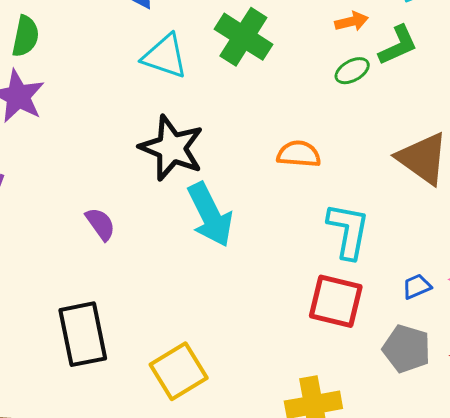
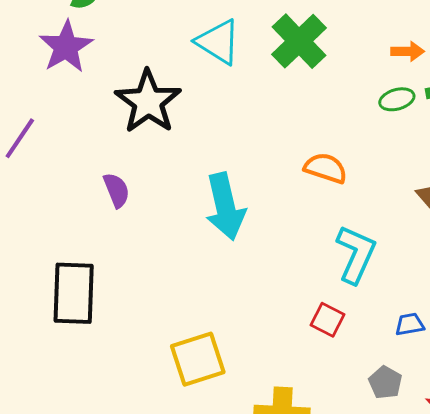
black star: (172, 148) -> (148, 102), moved
red square: (336, 301) -> (327, 320), size x0.6
gray pentagon: (407, 349) -> (385, 382), size x0.7
yellow square: (179, 371) -> (198, 359), moved

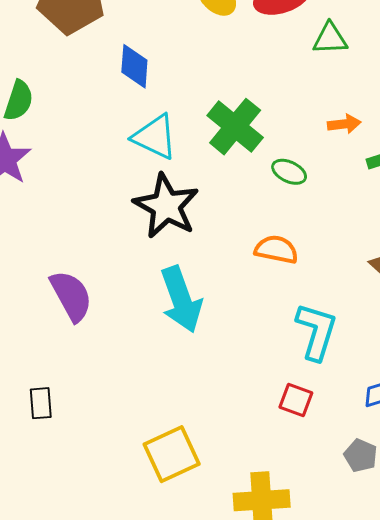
green ellipse: (397, 99) -> (289, 172), moved, turned 48
black star: (148, 102) -> (166, 206), moved
purple semicircle: (116, 190) -> (71, 296), size x1.5
black rectangle: (74, 293) -> (41, 403), size x0.5

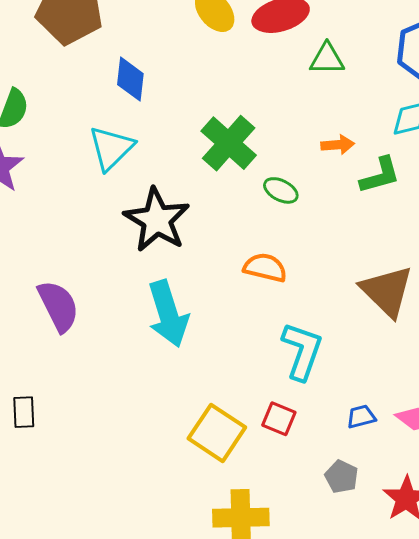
cyan triangle: (155, 137) -> (111, 148), moved, turned 48
yellow square: (172, 454) -> (217, 433), moved, turned -34

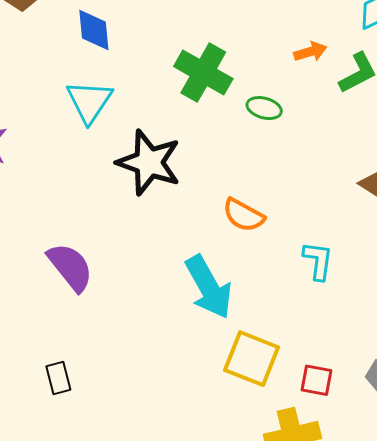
orange semicircle: (265, 268) -> (244, 215), moved, turned -153
cyan arrow: (168, 314) -> (209, 287), moved
cyan L-shape: (302, 351) -> (318, 261), size x0.7
red square: (279, 419) -> (316, 380), moved

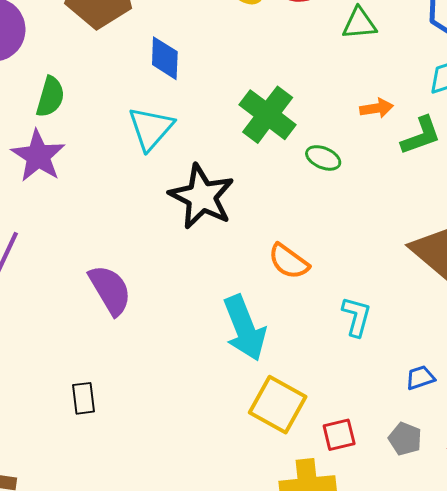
red square: (316, 380) -> (339, 435), turned -32

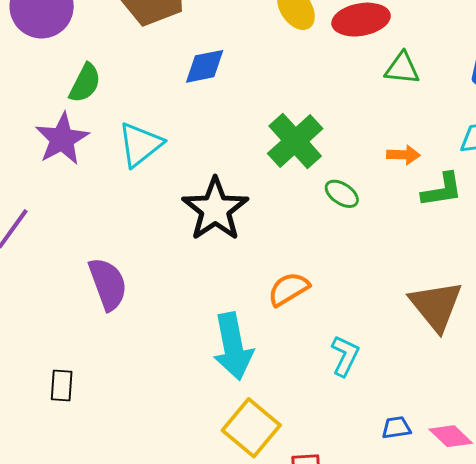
blue diamond: (165, 58) -> (205, 66), turned 66
cyan triangle: (151, 128) -> (140, 144), moved
orange semicircle: (289, 261) -> (289, 289), turned 102

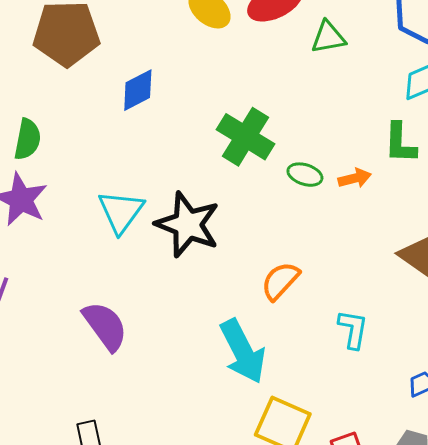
cyan triangle: (140, 144) -> (121, 212), moved
orange arrow: (403, 155) -> (355, 178), moved
green L-shape: (442, 190) -> (400, 143), turned 117

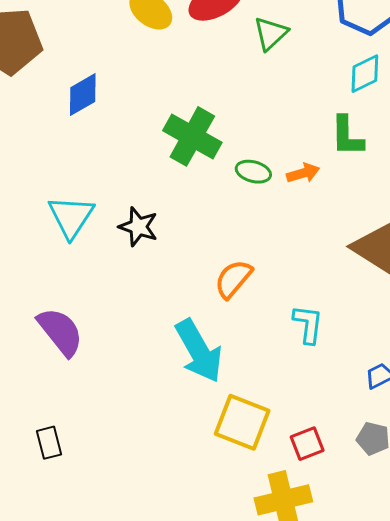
green triangle: (328, 37) -> (271, 33), turned -30
black star: (188, 224) -> (138, 227), size x0.6

